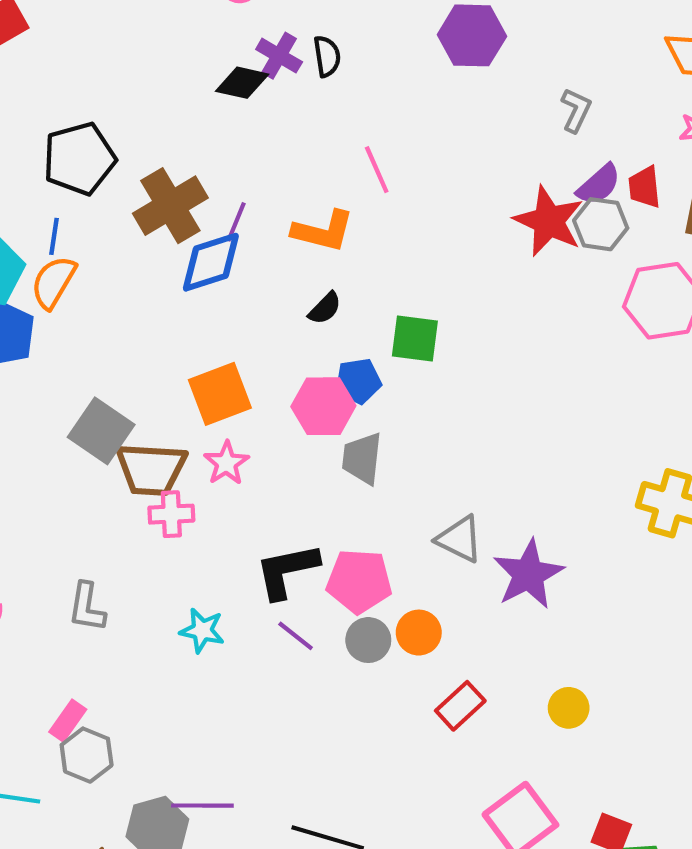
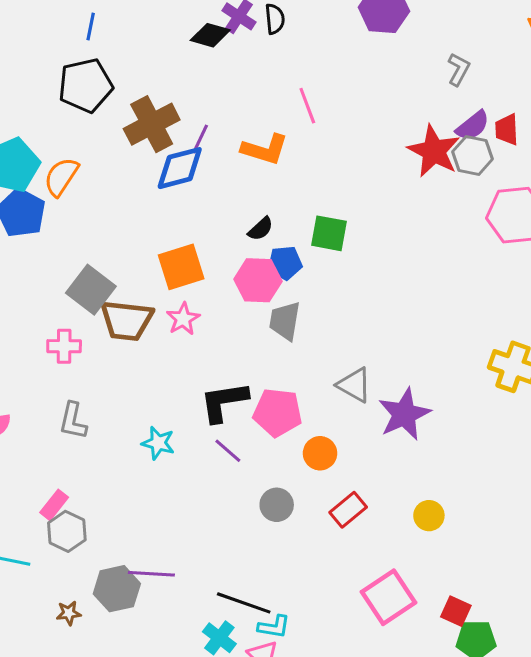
blue line: (54, 236) -> (91, 26), moved
black semicircle: (325, 308) -> (261, 229), moved
pink cross: (171, 514) -> (64, 346), moved
gray circle: (368, 640) -> (277, 505), moved

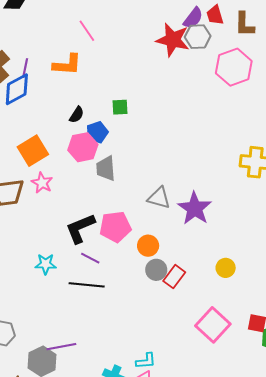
green square: (329, 233) -> (120, 107), size x0.7
gray circle: (277, 505) -> (156, 270), moved
black line: (244, 603) -> (87, 285), moved

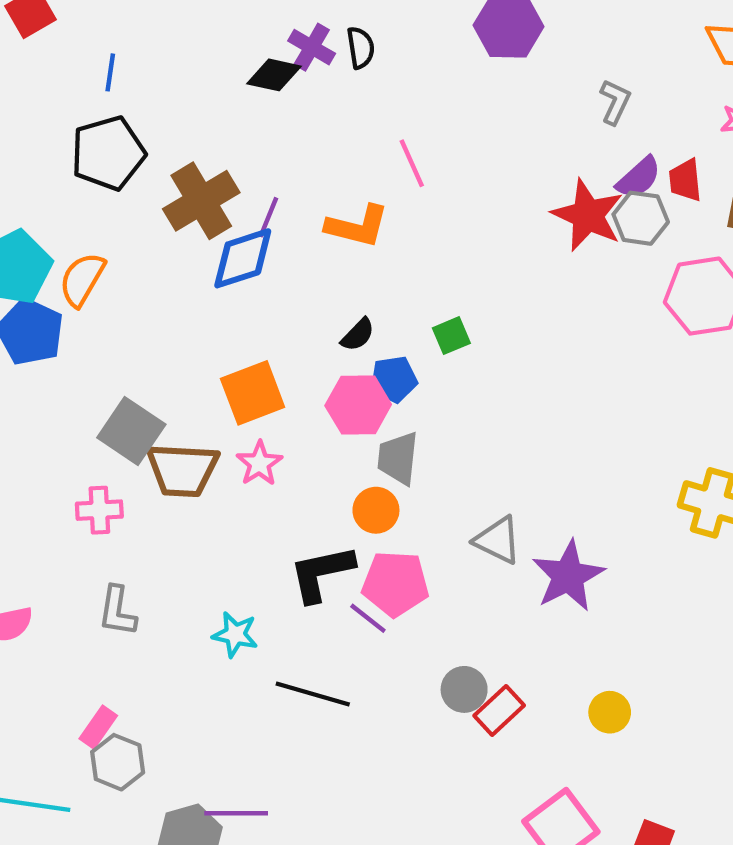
green square: (120, 107) -> (451, 336), turned -30
orange circle: (148, 246) -> (376, 510), moved
purple line: (90, 258) -> (368, 618), moved

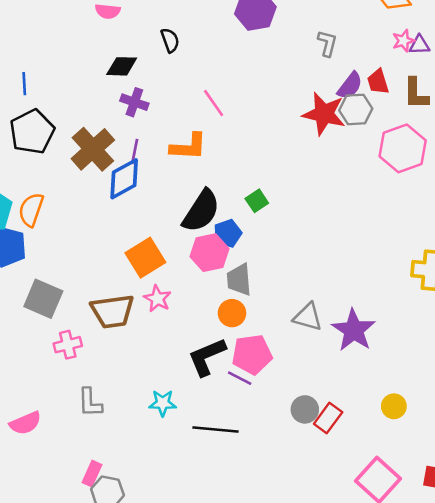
purple cross: (312, 47) -> (134, 102), moved
black semicircle: (358, 335) -> (201, 211), size x2.0
gray square: (131, 431) -> (43, 299), moved

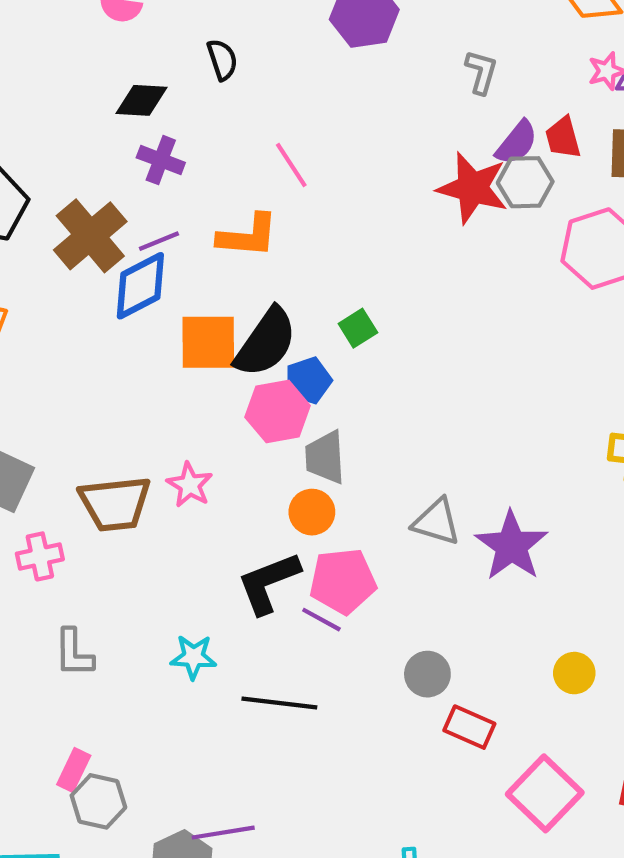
purple line: (135, 151) -> (159, 241), turned 55
orange square: (145, 258) -> (208, 342), moved, turned 30
red rectangle: (328, 418) -> (469, 727), moved, turned 76

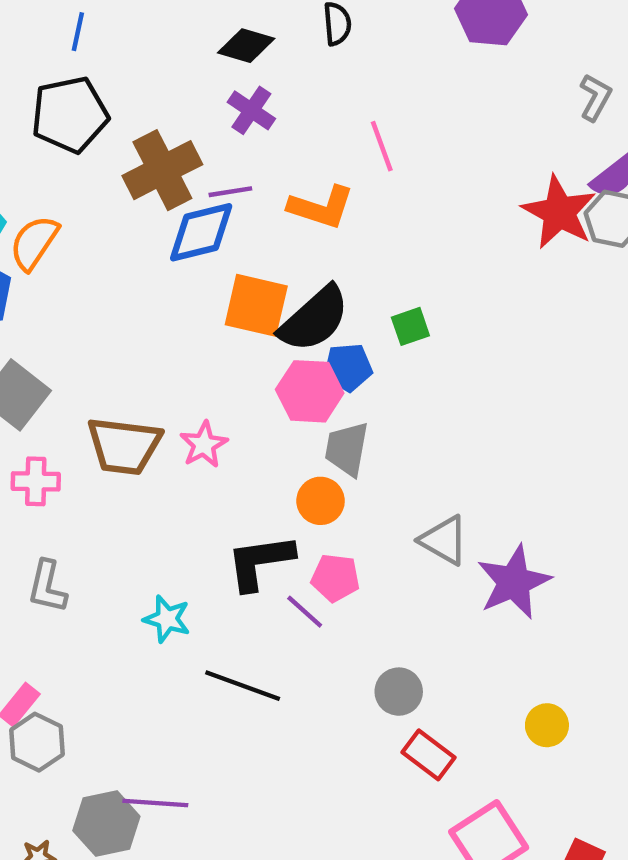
pink pentagon: (343, 581) -> (335, 578), size x0.7

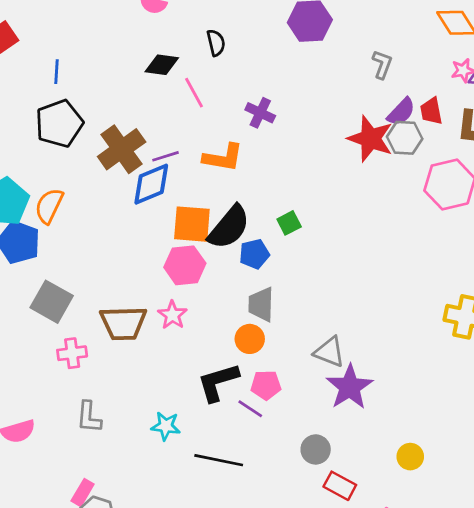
purple cross: (251, 110) -> (260, 113), moved
pink line: (382, 146) -> (194, 93), moved
pink hexagon: (310, 391) -> (185, 265), moved
purple star: (514, 582) -> (350, 387), moved

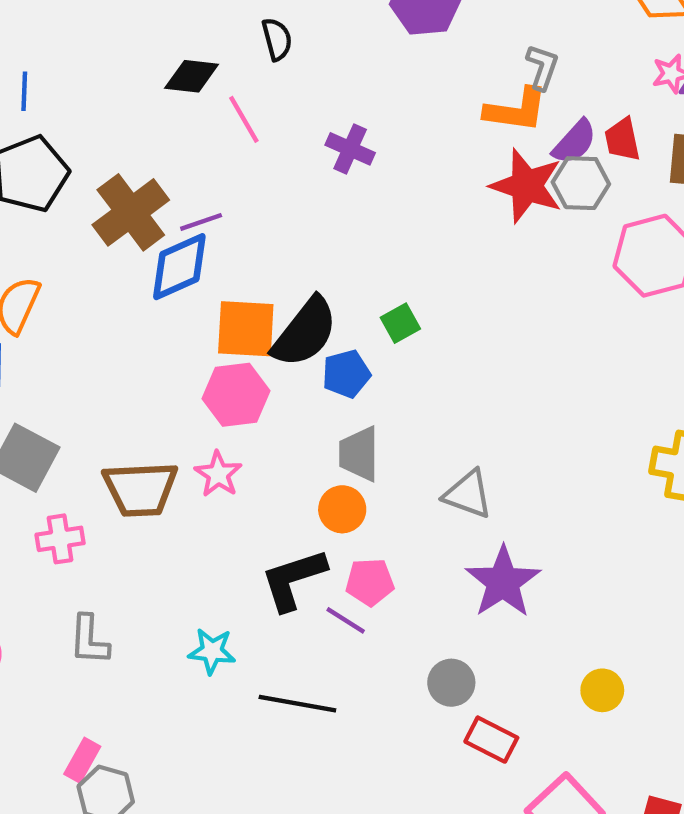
orange L-shape: (223, 158) -> (516, 110), moved
gray triangle: (329, 352) -> (468, 494), moved

